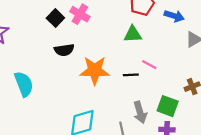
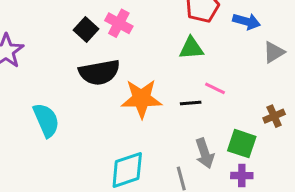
black semicircle: (64, 50) -> (99, 72), size x1.5

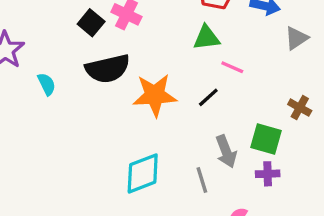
pink line: (215, 88) -> (232, 67), moved
black line: (191, 103) -> (208, 97), turned -35
brown cross: (274, 116) -> (300, 108), turned -35
cyan semicircle: (46, 120) -> (47, 84), moved, size x0.6

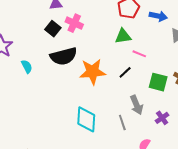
green square: (266, 139) -> (158, 82), moved
cyan diamond: (143, 173) -> (86, 119), turned -64
purple cross: (268, 174) -> (162, 118), turned -32

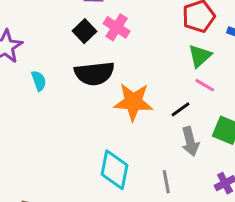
green triangle: (123, 36) -> (200, 56), moved, turned -42
gray arrow: (137, 105) -> (190, 141), moved

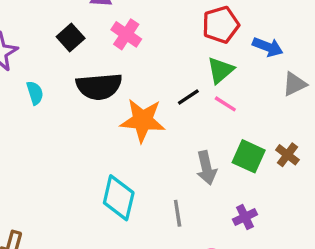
black square: (84, 31) -> (71, 37), moved
black line: (181, 109) -> (188, 97), moved

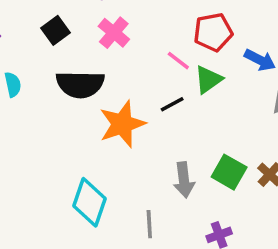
pink line: (225, 104) -> (178, 61), moved
orange star: (143, 120) -> (122, 124), turned -30

